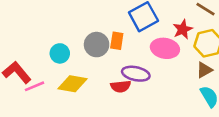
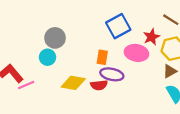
orange rectangle: (117, 41) -> (102, 57), moved
gray circle: (97, 45) -> (55, 38), moved
yellow diamond: (72, 84) -> (73, 83), moved

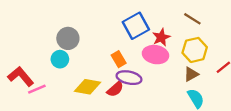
red star: (151, 37) -> (161, 37), moved
orange rectangle: (102, 57) -> (119, 59), turned -40
red semicircle: (99, 85) -> (115, 89), turned -35

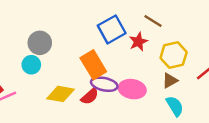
brown line: (192, 19) -> (153, 21), moved
pink ellipse: (155, 55) -> (132, 89), moved
orange rectangle: (119, 59) -> (93, 65), size x1.6

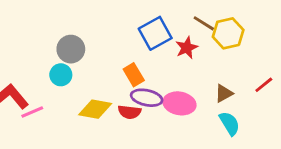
yellow hexagon: (174, 55) -> (228, 33), moved
orange rectangle: (93, 65) -> (134, 75), size x0.7
red semicircle: (90, 96) -> (129, 112), turned 48

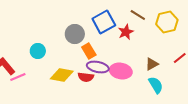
yellow hexagon: (228, 33) -> (167, 22), moved
gray circle: (71, 49) -> (75, 34), moved

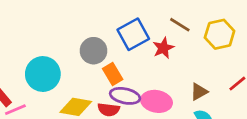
cyan circle: (38, 51) -> (43, 74), size x1.6

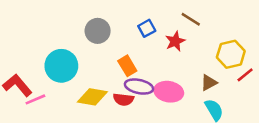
blue square: (133, 34) -> (147, 28), size x0.6
yellow hexagon: (220, 34) -> (231, 54), moved
gray circle: (94, 51) -> (98, 31), moved

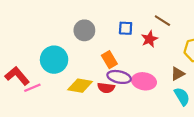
blue square: (147, 28) -> (126, 28), turned 32

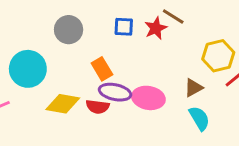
red star: (149, 39) -> (156, 28), moved

